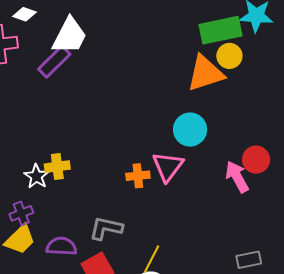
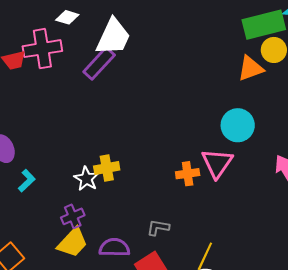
orange triangle: (205, 73) -> (251, 68), size x0.7
gray L-shape: (106, 228) -> (158, 228), size x0.7

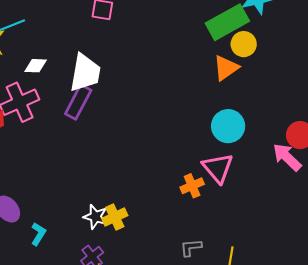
yellow cross: (107, 168) -> (115, 217), moved
gray L-shape: (158, 228) -> (191, 248), moved

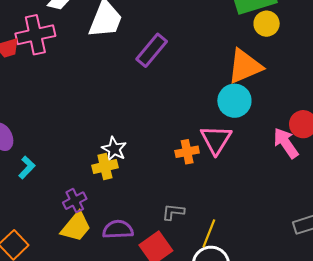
orange triangle: (226, 68) -> (245, 66), moved, size x1.4
purple rectangle: (78, 102) -> (152, 50), moved
white star: (96, 217) -> (114, 149), moved

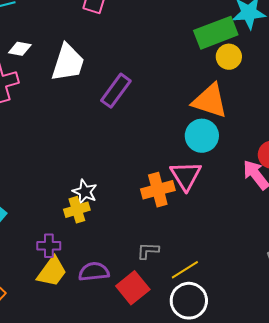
orange triangle: (245, 66) -> (210, 101), turned 45
orange cross: (187, 152) -> (158, 190), size x1.4
purple cross: (75, 201) -> (49, 246), turned 30
yellow line: (209, 233) -> (185, 270), turned 40

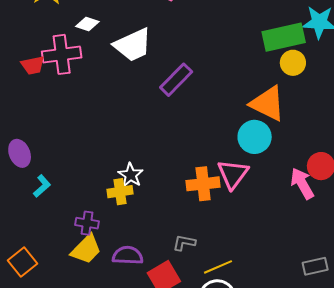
white trapezoid: (68, 63) -> (133, 45), turned 39

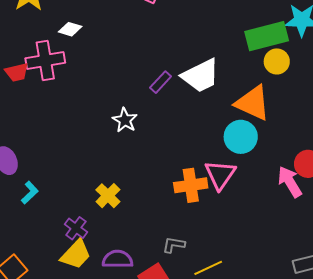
white trapezoid: (133, 45) -> (201, 76), moved
purple rectangle: (176, 80) -> (161, 82), size x0.7
white star: (131, 175) -> (125, 120), moved
yellow cross: (120, 192) -> (108, 196), turned -35
purple cross: (87, 223) -> (76, 228), turned 30

